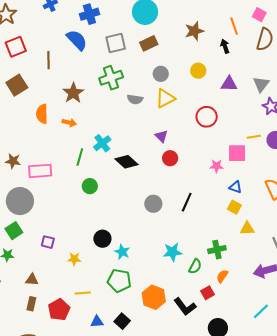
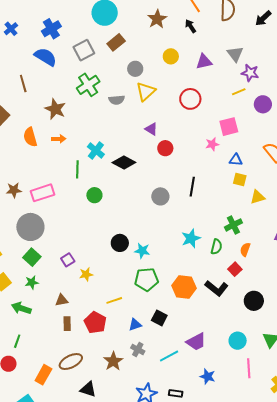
yellow line: (254, 137) -> (239, 92), moved
purple square: (48, 242) -> (68, 260), turned -32
yellow star: (74, 259) -> (86, 274), moved

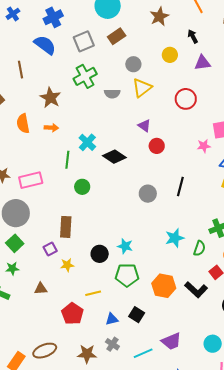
black arrow: (191, 26) -> (193, 36), moved
black circle: (120, 243) -> (100, 254), moved
brown rectangle: (67, 324) -> (66, 227), moved, size x1.5
brown star: (113, 361) -> (87, 354), turned 30

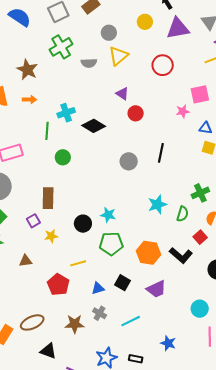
purple triangle: (202, 63) -> (178, 28), size x1.4
cyan cross: (87, 142) -> (66, 113), turned 30
purple trapezoid: (171, 341) -> (156, 289), moved

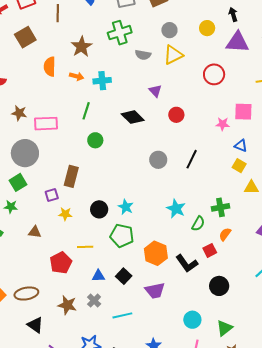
purple triangle: (122, 94) -> (155, 91), moved
cyan cross: (66, 113) -> (102, 81), moved
cyan star: (157, 205) -> (176, 209), turned 30

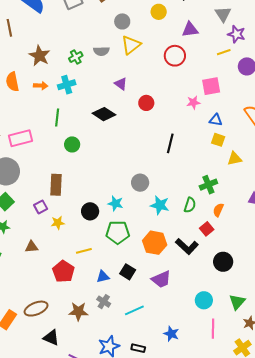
green cross: (120, 33) -> (76, 57), moved, size x0.6
purple triangle: (237, 42) -> (190, 30), moved, size x0.7
gray circle: (158, 160) -> (140, 183), moved
cyan star: (176, 209) -> (160, 205), moved

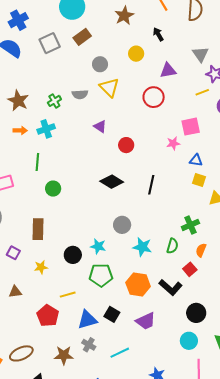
yellow triangle: (131, 45) -> (109, 87), turned -35
black diamond: (104, 114) -> (112, 182), moved
purple square: (41, 207) -> (13, 253), moved, turned -32
black circle: (223, 262) -> (196, 313), moved
blue triangle: (103, 277) -> (87, 320), size x1.5

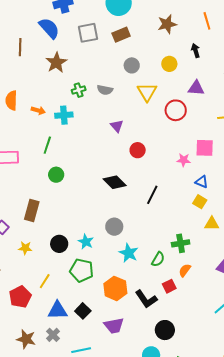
yellow triangle: (109, 87) -> (147, 92), moved
brown star: (18, 101) -> (56, 63), moved
yellow line: (68, 295) -> (45, 281), turned -56

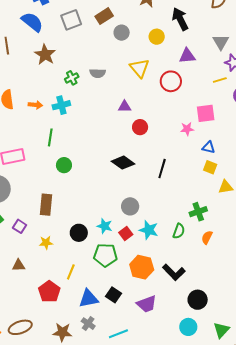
black arrow: (196, 51) -> (180, 19), size x1.6
gray circle: (132, 65) -> (122, 33), moved
purple triangle: (117, 126) -> (124, 107), moved, turned -40
red square: (169, 286) -> (126, 234), moved

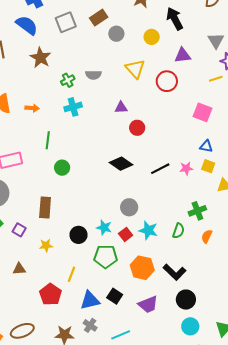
cyan cross: (61, 105) -> (73, 107), moved
pink square: (206, 113) -> (202, 112), turned 30
pink star: (187, 129) -> (186, 168), moved
black line: (162, 169) -> (160, 169), turned 48
black circle: (198, 300) -> (186, 300), moved

